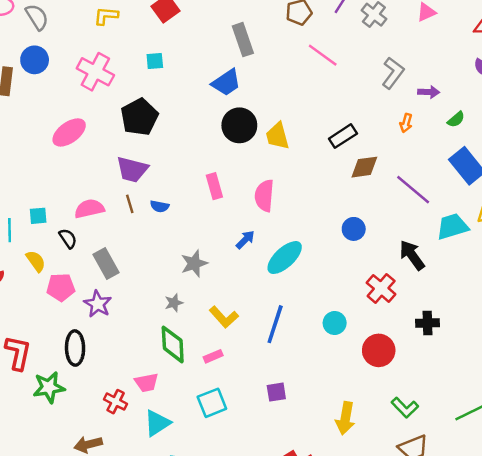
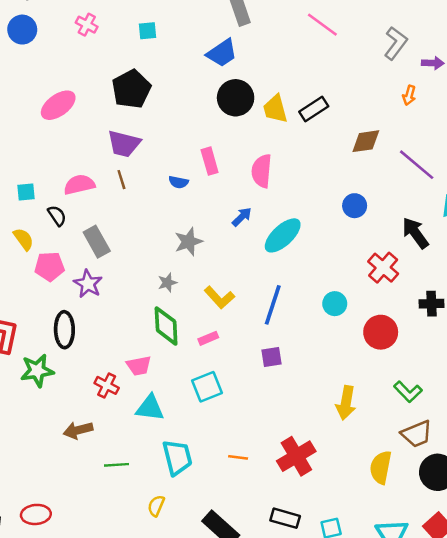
pink cross: (95, 72) -> (87, 25), moved, size x0.6
black rectangle: (343, 136) -> (314, 109), moved
blue semicircle: (160, 206) -> (179, 182), moved
purple square: (276, 392) -> (272, 357), moved
cyan triangle: (157, 423) -> (150, 408), turned 40

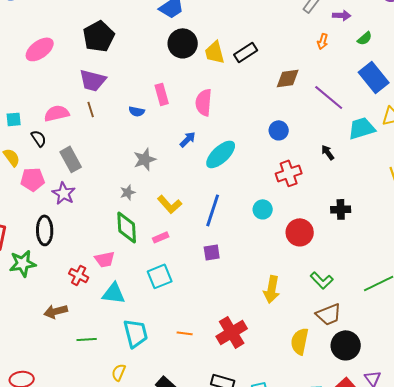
black arrow: (415, 233) -> (328, 152), size x0.6
red cross: (383, 268) -> (289, 173), moved, turned 30

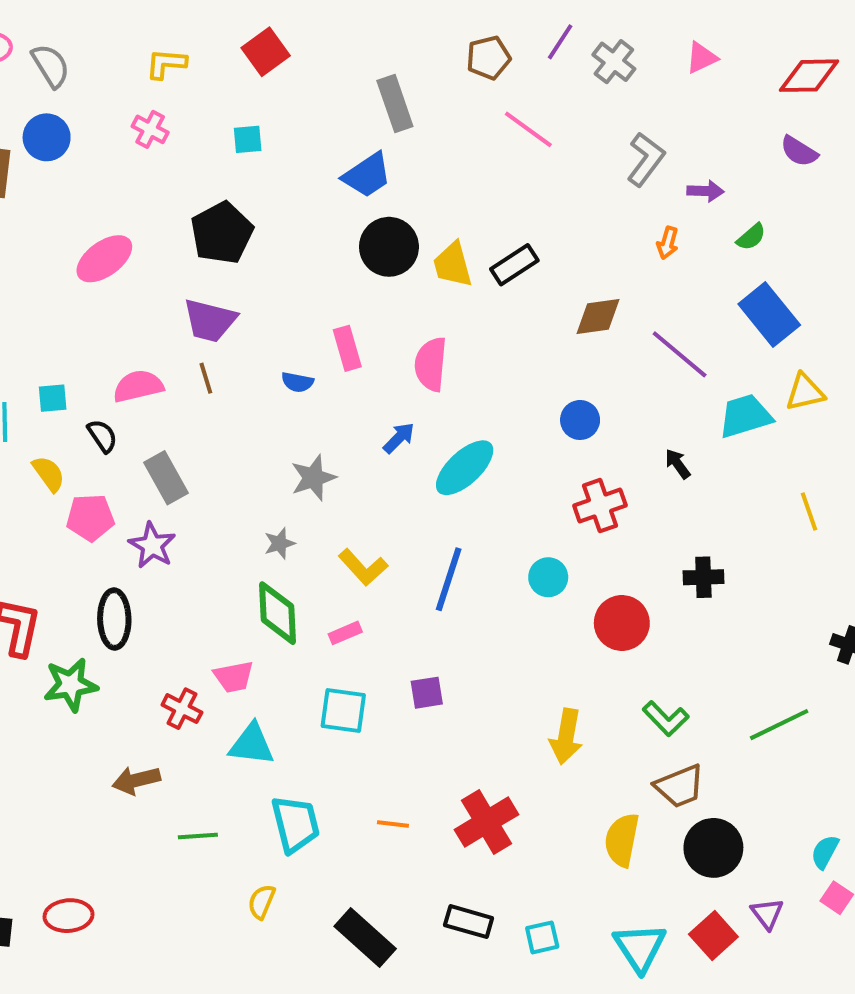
purple square: (212, 252) -> (427, 693), moved
cyan square: (160, 276) -> (343, 711), turned 30

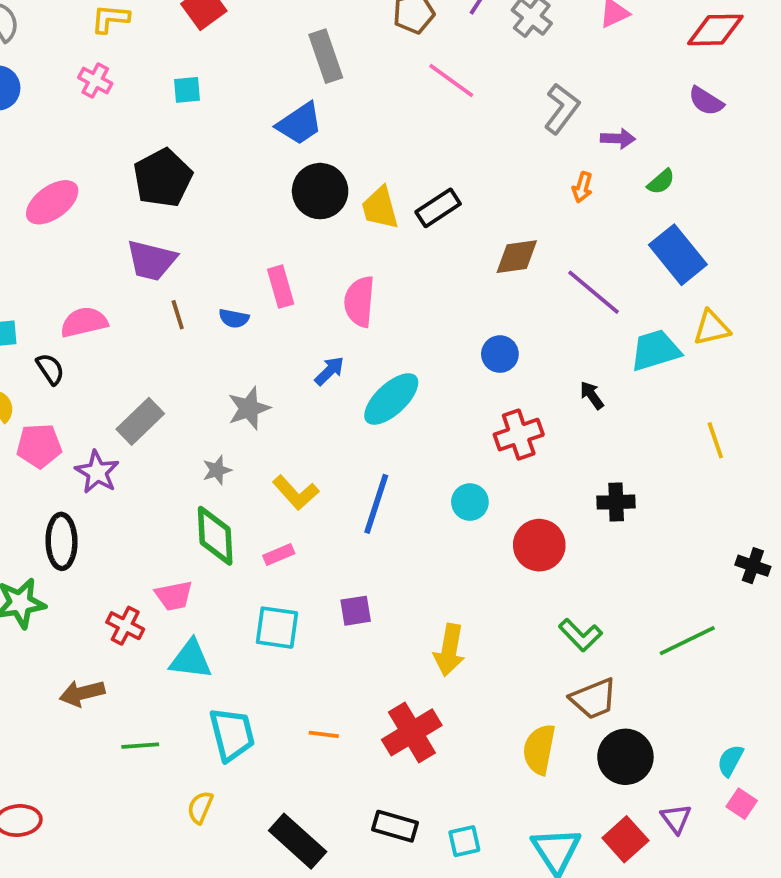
brown line: (206, 378) -> (178, 315), moved
gray rectangle: (166, 478) -> (140, 421), moved, turned 75
yellow arrow: (566, 736) -> (449, 650), moved

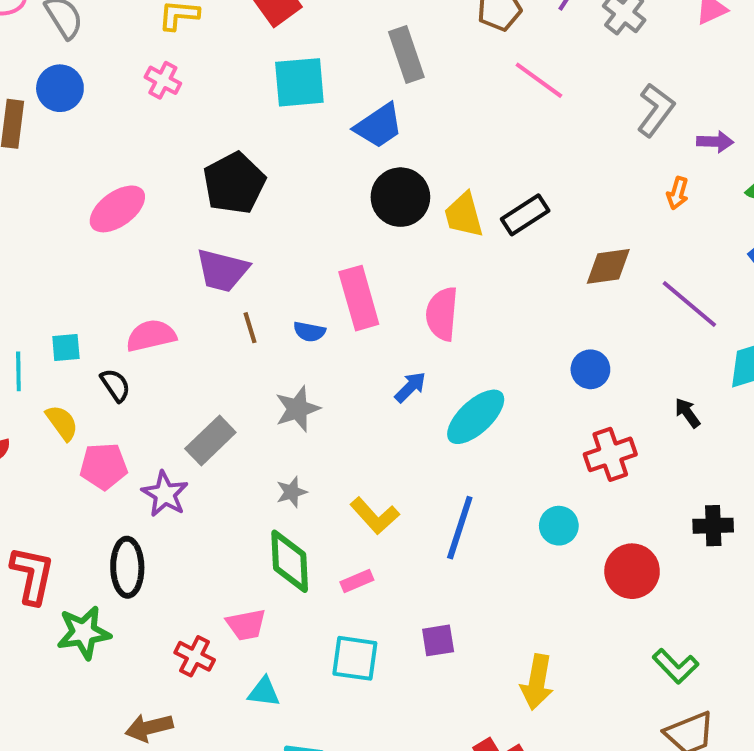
cyan square: (187, 90) -> (299, 82), moved, size x1.8
pink rectangle: (281, 287) -> (359, 298), size x1.4
gray star: (249, 408) -> (298, 409), moved
cyan triangle: (191, 659) -> (264, 692), size x0.7

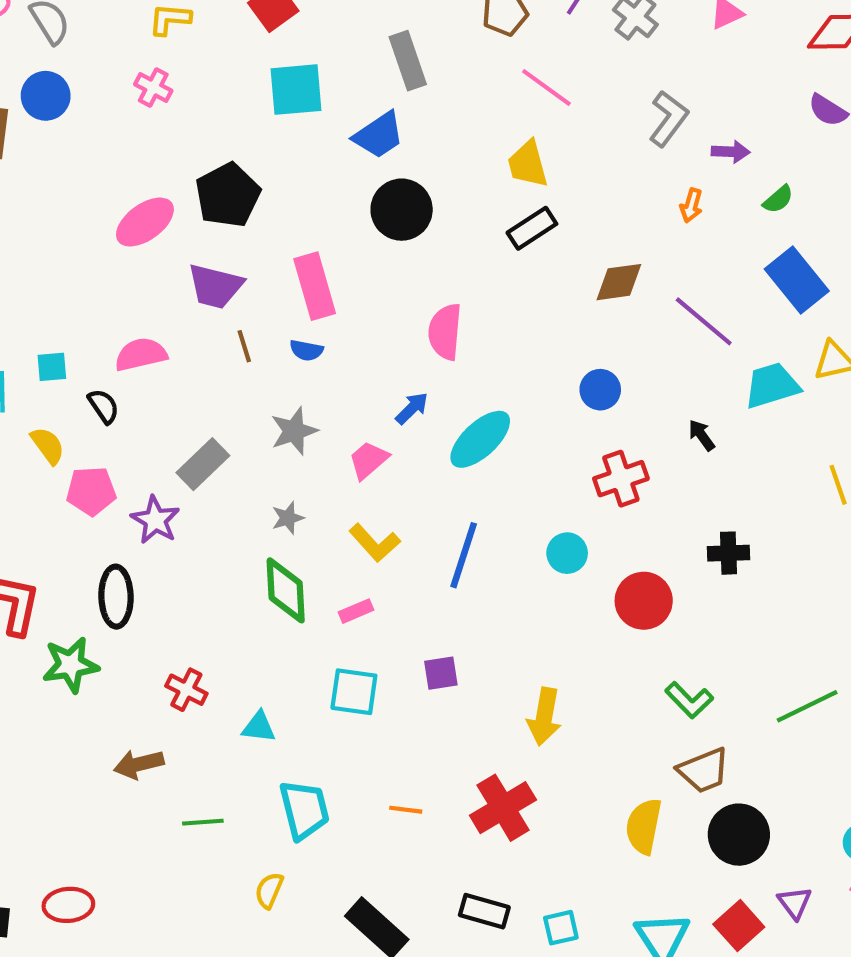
pink ellipse: (117, 209) -> (145, 222), moved
yellow trapezoid: (464, 215) -> (528, 164), moved
pink rectangle: (359, 298) -> (315, 286), moved
pink trapezoid: (246, 625) -> (368, 460), moved, turned 150

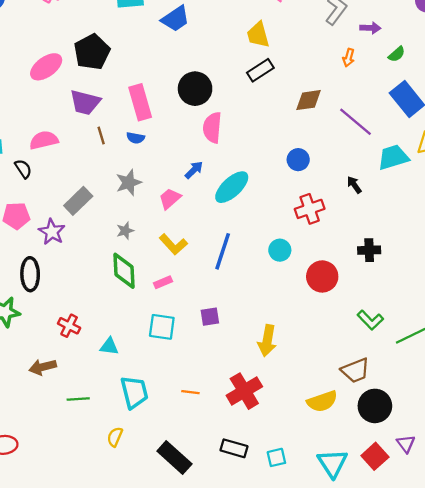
black circle: (402, 210) -> (195, 89), moved
green L-shape: (689, 700) -> (370, 320), moved
yellow semicircle: (644, 826) -> (322, 401), turned -120

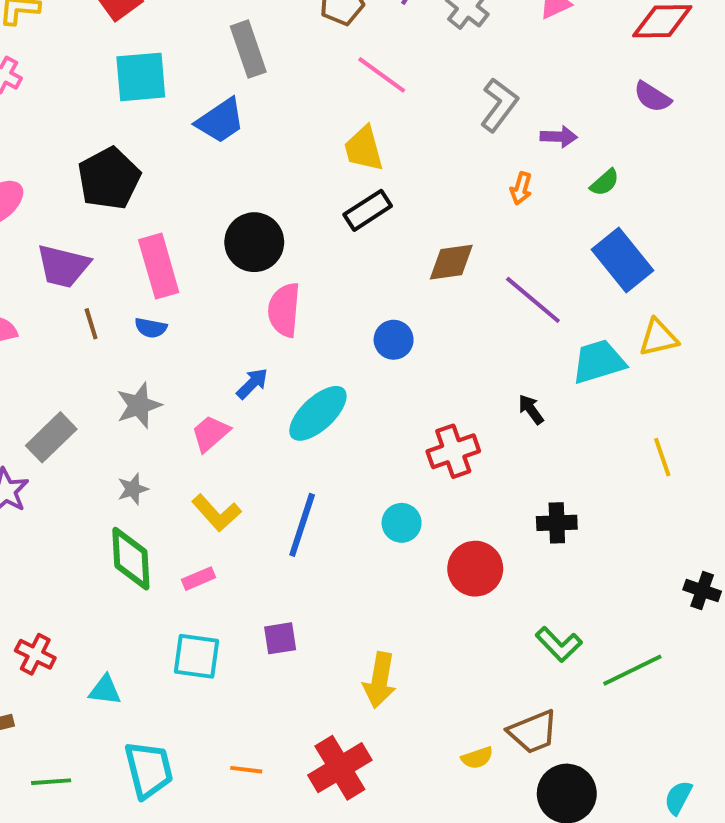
black pentagon: (92, 52) -> (109, 178), moved
blue circle: (298, 160) -> (394, 340), moved
yellow semicircle: (322, 401) -> (477, 758), moved, size x0.6

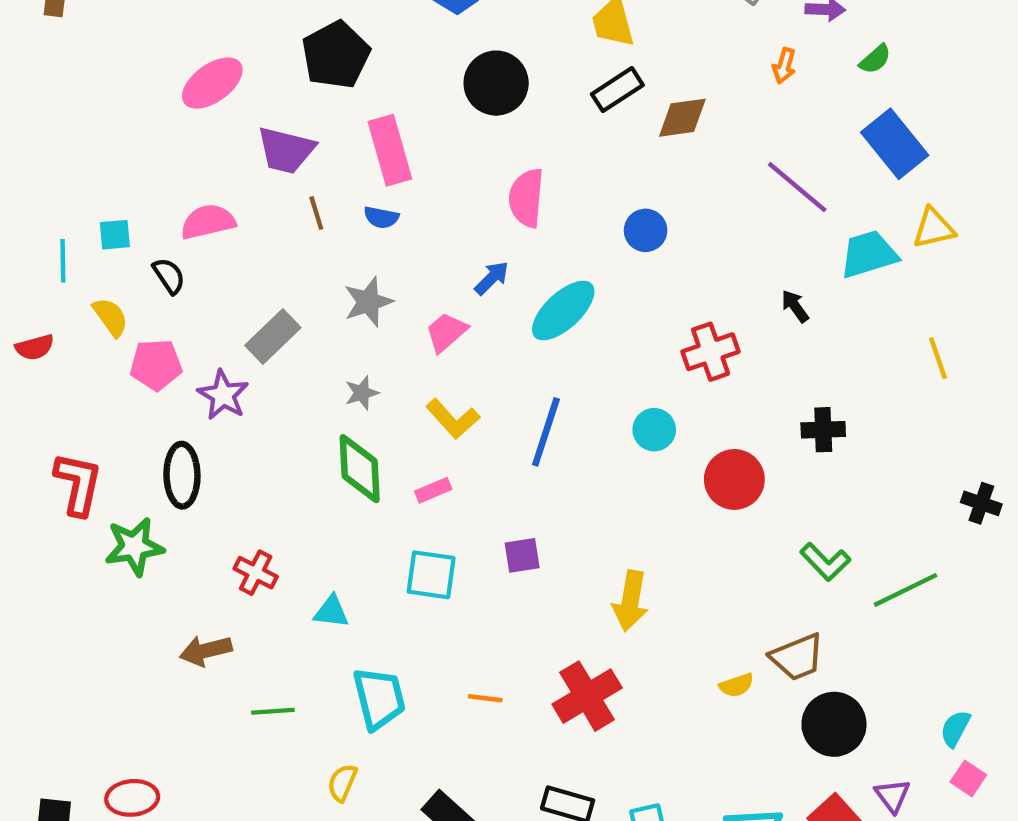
black circle: (254, 242) -> (496, 83), moved
brown diamond: (451, 262) -> (682, 118), moved

